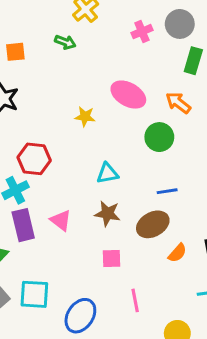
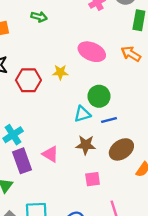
green circle: (159, 137) -> (99, 96), moved
red hexagon: (34, 159) -> (28, 80), moved
blue line: (167, 191) -> (109, 120), moved

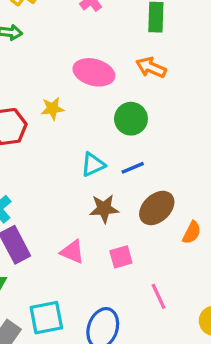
green circle: (99, 96) -> (131, 119), moved
pink triangle: (50, 154) -> (72, 252), moved

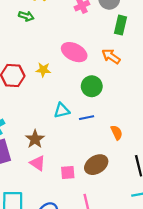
brown ellipse: (157, 208) -> (96, 165), moved
brown star: (104, 209) -> (35, 139), moved, turned 30
orange semicircle: (192, 233) -> (117, 133), moved, turned -64

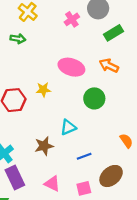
green rectangle: (120, 25) -> (113, 33), turned 54
blue line: (87, 118) -> (84, 156), moved
brown star: (35, 139) -> (44, 146), moved, turned 30

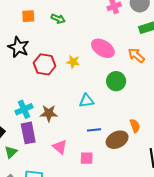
green arrow: (18, 39) -> (58, 19), moved
brown star: (44, 146) -> (49, 113), moved
brown ellipse: (111, 176) -> (117, 140), moved

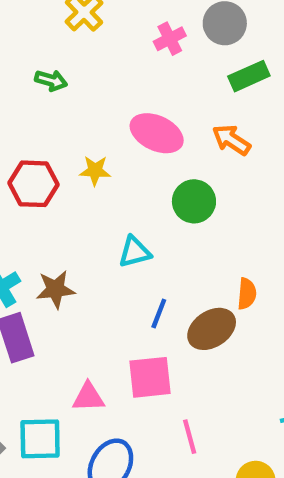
orange semicircle: (135, 126) -> (247, 294), turned 32
blue line: (94, 130) -> (159, 314), turned -56
pink triangle: (60, 147) -> (88, 397), moved, turned -35
pink square: (87, 158) -> (150, 377), size x1.5

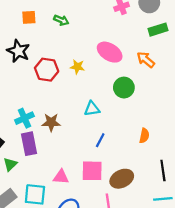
brown ellipse: (212, 329) -> (122, 179), moved

